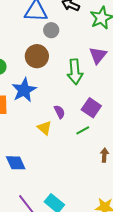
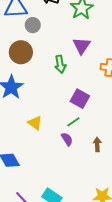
green arrow: (75, 72) -> (60, 64), size x0.7
purple semicircle: (59, 112) -> (67, 139), moved

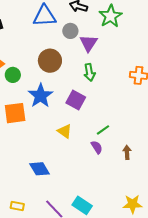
gray circle: (33, 25) -> (70, 31), moved
purple triangle: (82, 46) -> (89, 43), moved
purple square: (80, 99) -> (76, 100), moved

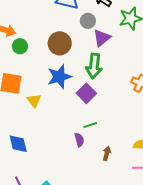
green arrow: (89, 72) -> (94, 66), size x1.4
blue star: (41, 96) -> (59, 77), moved
purple square: (76, 100) -> (86, 93), moved
yellow triangle: (65, 131) -> (34, 101), moved

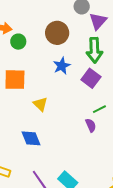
blue star: (59, 77) -> (62, 66), size x0.7
yellow triangle: (34, 101) -> (40, 104), moved

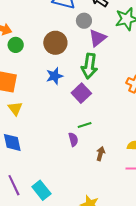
yellow triangle: (40, 104) -> (15, 109), moved

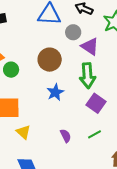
purple triangle: (98, 38) -> (90, 46), turned -36
purple square: (81, 93) -> (96, 103), moved
purple semicircle: (73, 139) -> (66, 136), moved

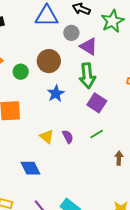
green circle: (11, 70) -> (21, 72), moved
yellow triangle: (23, 132) -> (47, 137), moved

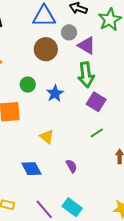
brown circle: (49, 61) -> (46, 49), moved
green circle: (21, 72) -> (28, 85), moved
purple semicircle: (68, 137) -> (71, 166), moved

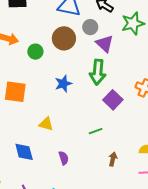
green circle: (28, 85) -> (35, 52), moved
purple square: (96, 102) -> (113, 100), moved
yellow triangle: (47, 137) -> (46, 124), turned -35

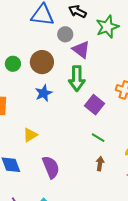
brown circle: (64, 38) -> (42, 62), moved
yellow triangle: (46, 124) -> (30, 135), turned -42
green line: (96, 131) -> (98, 138), moved, turned 56
purple semicircle: (64, 158) -> (51, 167), size x1.6

